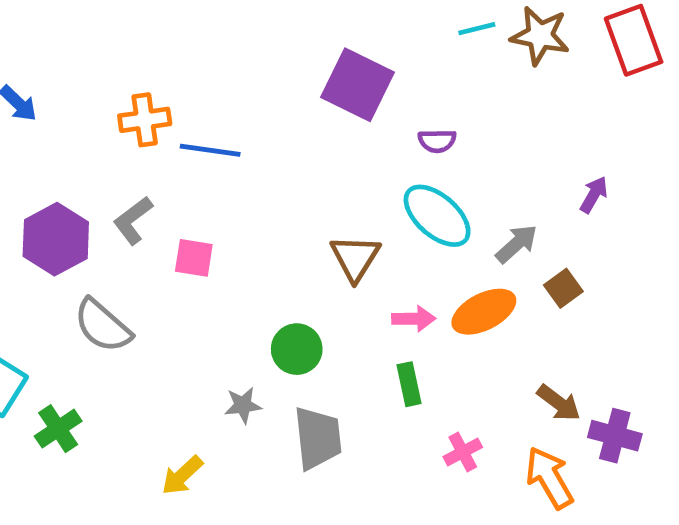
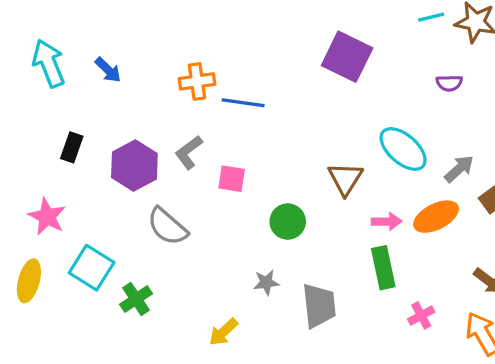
purple semicircle: (437, 141) -> (449, 83), moved
green circle: (297, 349) -> (288, 222), moved
green rectangle: (409, 384) -> (383, 268), size x1.4

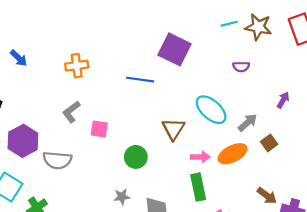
blue line: (243, 103) -> (140, 80), moved
purple hexagon: (134, 165) -> (23, 141), moved
gray semicircle: (167, 226) -> (57, 160), turned -36

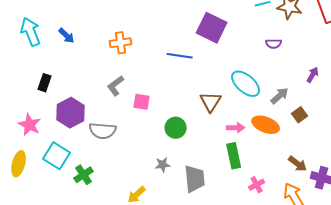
orange ellipse: (233, 154) -> (266, 125), turned 48

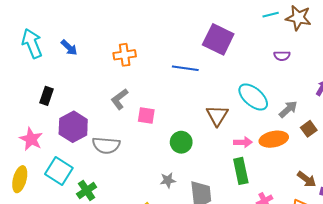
orange ellipse: (266, 125) -> (274, 139), turned -32

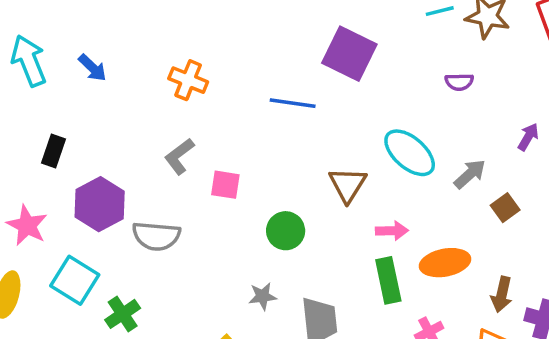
orange cross: (125, 55) -> (188, 80), turned 30
orange ellipse: (274, 139) -> (445, 263), moved
brown arrow: (307, 179) -> (502, 294), turned 66

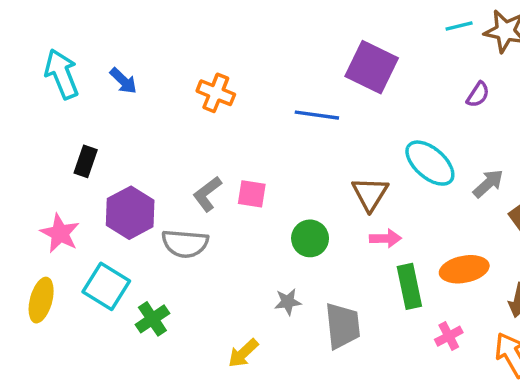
purple semicircle: (459, 82) -> (478, 95), turned -56
gray L-shape: (179, 156) -> (207, 194), moved
pink arrow: (392, 231) -> (385, 238), moved

